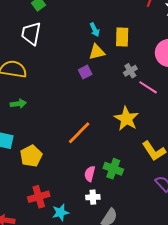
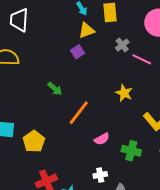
green arrow: (18, 104) -> (55, 89), moved, turned 56
yellow star: (126, 119) -> (124, 93), size x0.7
green cross: (113, 169) -> (131, 151), moved
pink semicircle: (90, 174) -> (102, 139), moved, turned -126

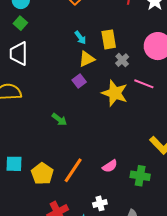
gray cross: (122, 45) -> (122, 60), moved
yellow star: (124, 93) -> (115, 93), moved, size x1.5
orange line: (79, 113) -> (73, 170), moved
white cross: (100, 175) -> (100, 203), moved

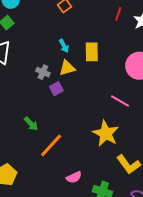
gray cross: (122, 60) -> (43, 72), moved, turned -32
yellow star: (115, 93) -> (106, 133), moved
orange line: (73, 170) -> (51, 145), moved

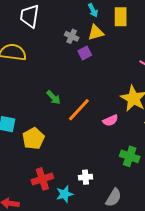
green arrow: (31, 124) -> (53, 97), moved
pink semicircle: (74, 177) -> (110, 120), moved

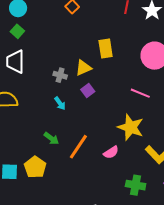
cyan arrow: (93, 10) -> (60, 103), moved
purple square: (85, 53) -> (88, 90), moved
yellow pentagon: (33, 138) -> (35, 167), moved

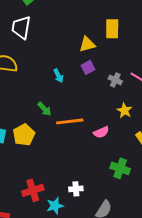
gray cross: (60, 75) -> (115, 80), moved
yellow star: (131, 127) -> (125, 111), size x0.6
orange line: (78, 147) -> (70, 121), turned 40

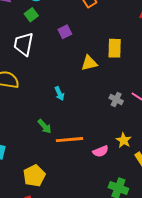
purple square: (88, 67) -> (65, 32), moved
yellow star: (125, 111) -> (124, 140), moved
yellow pentagon: (24, 135) -> (34, 176), moved

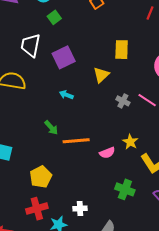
green square: (31, 15) -> (54, 17), moved
purple square: (65, 32) -> (64, 57), moved, size x1.6
yellow triangle: (89, 63) -> (101, 75), moved, turned -30
cyan arrow: (59, 94) -> (66, 95), turned 136

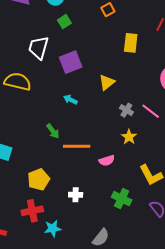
yellow rectangle: (122, 50) -> (131, 43), moved
yellow star: (130, 142) -> (129, 137), moved
white cross: (80, 208) -> (76, 195), moved

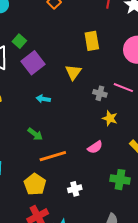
green square: (64, 22) -> (19, 41), moved
yellow rectangle: (131, 43) -> (92, 41), moved
orange line: (77, 146) -> (53, 156), moved

